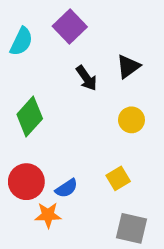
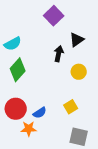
purple square: (70, 26) -> (54, 16), moved
cyan semicircle: (21, 41) -> (13, 44), moved, turned 36
black arrow: (86, 78) -> (59, 54), moved, turned -133

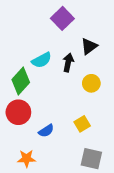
cyan semicircle: (13, 44) -> (42, 60), moved
red circle: (16, 109) -> (18, 112), moved
orange star: (29, 129) -> (27, 159), moved

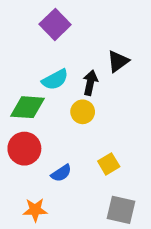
purple square: (62, 18) -> (55, 24), moved
green diamond: (21, 81) -> (27, 107), turned 52
yellow circle: (91, 83) -> (83, 112), moved

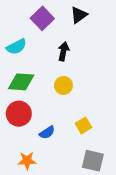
black triangle: (118, 61) -> (79, 15), moved
cyan semicircle: (55, 80) -> (16, 47), moved
black arrow: (90, 83) -> (63, 51), moved

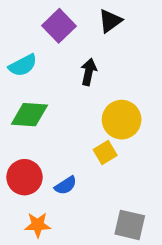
yellow circle: (63, 85) -> (122, 120), moved, size x1.5
red circle: (19, 114) -> (25, 177), moved
yellow square: (83, 125) -> (105, 153), moved

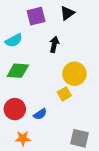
purple square: (59, 26) -> (36, 16), turned 30

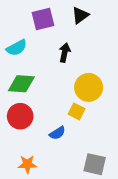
yellow square: (64, 94) -> (77, 111), turned -32
red circle: (15, 109) -> (20, 116), moved
blue semicircle: (40, 114) -> (57, 133), moved

